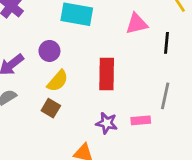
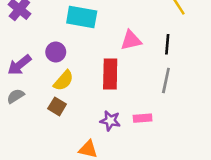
pink triangle: (137, 24) -> (131, 40), moved
gray line: (165, 96) -> (166, 81), moved

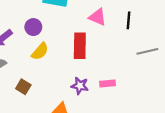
pink triangle: (131, 40) -> (98, 17), turned 36
gray line: (166, 81) -> (147, 51), moved, turned 65
brown square: (57, 106) -> (23, 87), moved

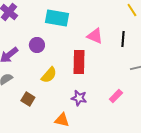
yellow semicircle: (40, 51) -> (49, 75), moved
pink rectangle: (107, 83) -> (116, 96), moved, turned -40

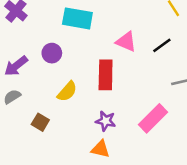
black line: (123, 39) -> (162, 45), turned 49
pink rectangle: (116, 96) -> (153, 118), size x1.6
orange triangle: (62, 120) -> (100, 149), moved

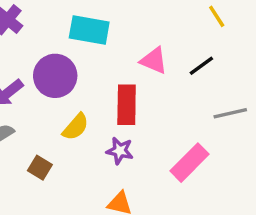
purple circle: (52, 53) -> (55, 76), size x1.6
purple star: (106, 121) -> (120, 151), moved

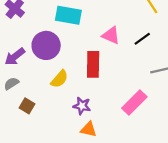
purple star: (120, 151) -> (82, 106), moved
brown square: (40, 168) -> (27, 106), moved

